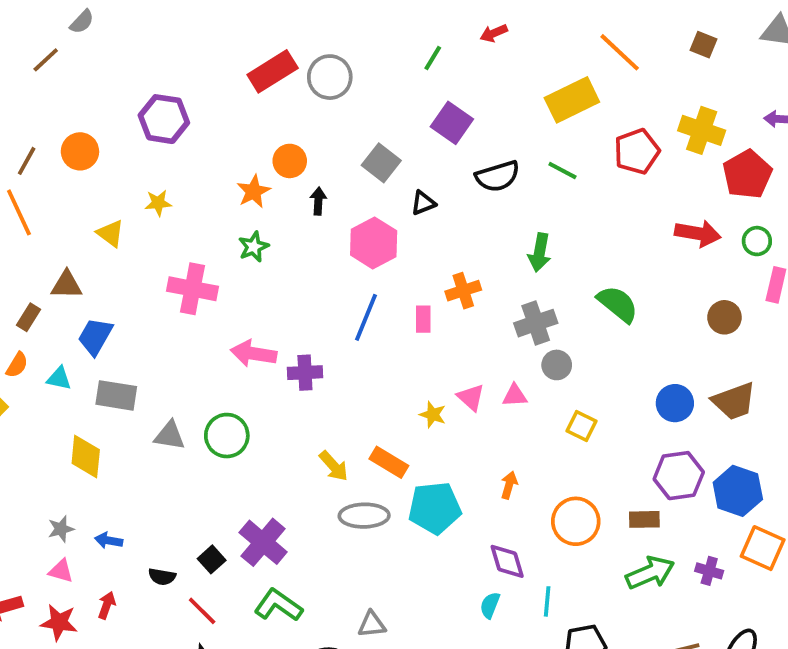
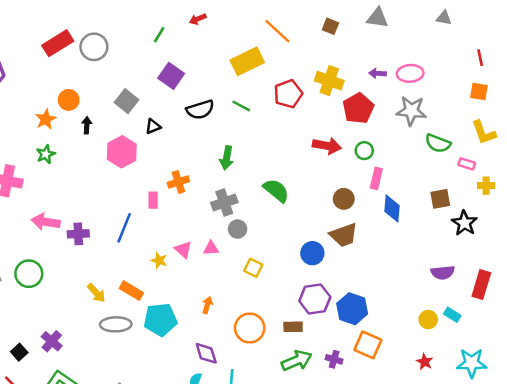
blue line: (366, 317) -> (124, 228), moved
brown trapezoid: (734, 401) -> (344, 235), moved
purple cross: (263, 542) -> (52, 341), size x0.7

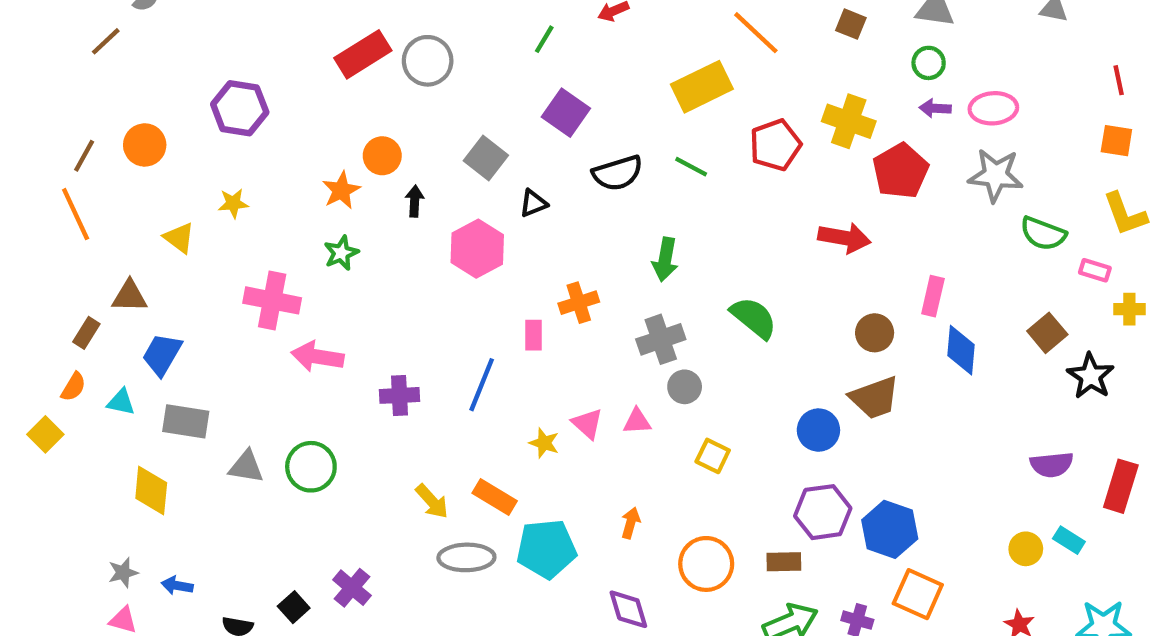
green circle: (364, 151) -> (929, 63), moved
brown square: (440, 199) -> (1047, 333), turned -30
pink arrow: (46, 222) -> (317, 357), moved

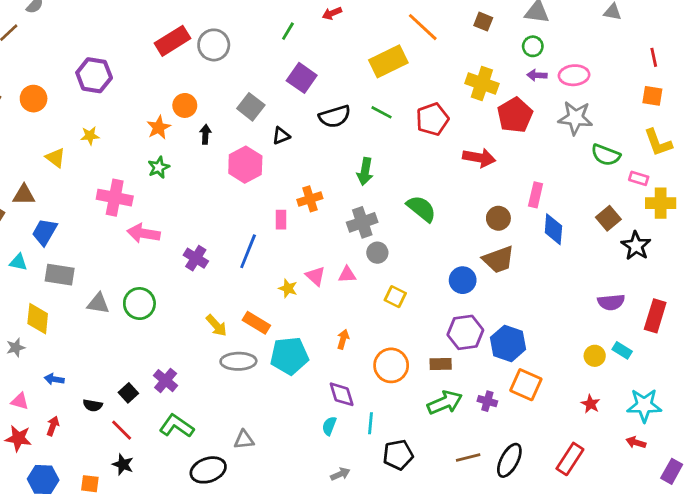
red pentagon: (775, 145) -> (432, 119), moved
yellow cross: (1129, 309) -> (661, 203), size x1.5
purple cross: (400, 395) -> (196, 258), turned 35
gray star: (123, 573) -> (16, 348), moved

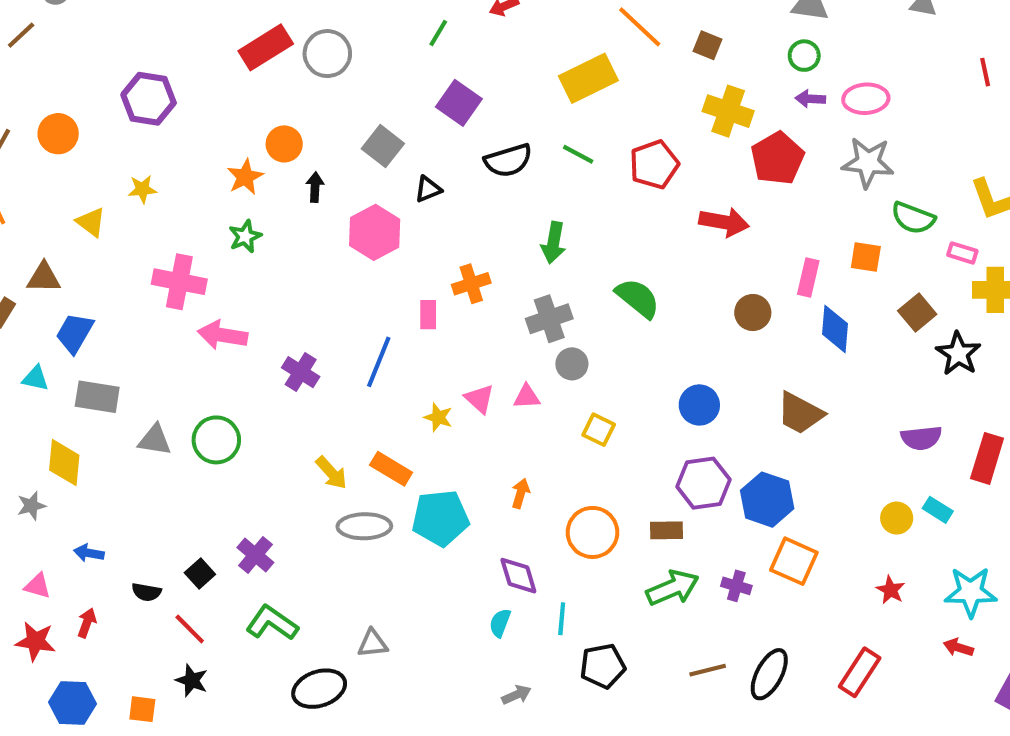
brown square: (483, 22) -> (708, 45), moved
orange square: (652, 96) -> (866, 257), moved
brown trapezoid: (498, 260) -> (800, 413), moved, turned 48

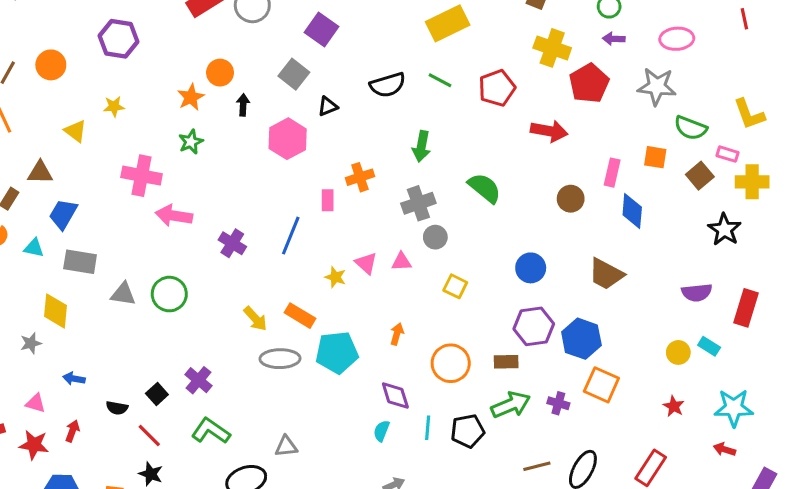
pink ellipse: (866, 99) -> (677, 39), moved
purple square: (459, 103) -> (322, 30), moved
brown square: (917, 313) -> (700, 176), moved
black pentagon: (603, 666) -> (468, 431), moved

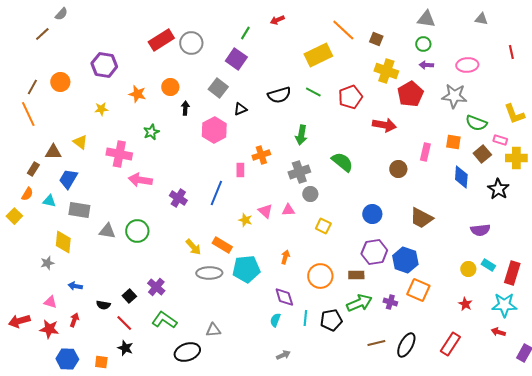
orange star: (191, 97) -> (137, 94), moved, turned -30
yellow triangle: (75, 131) -> (80, 142), moved
blue diamond: (632, 211) -> (461, 177), moved
red rectangle: (746, 308) -> (512, 273), moved

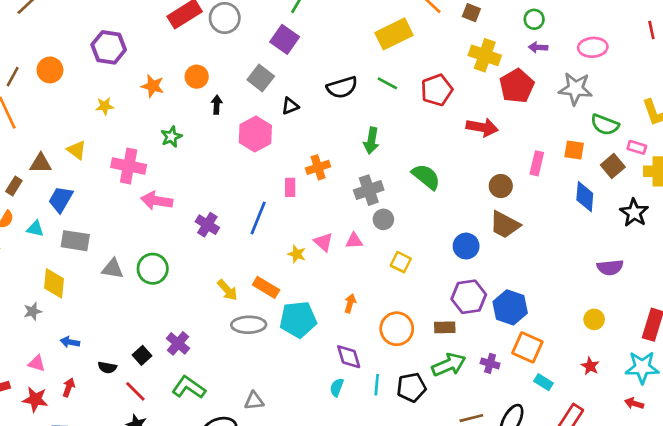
brown trapezoid: (421, 218) -> (505, 225), moved
cyan rectangle: (488, 265) -> (543, 382), moved

